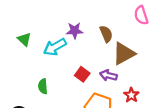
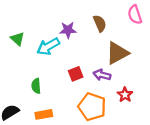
brown semicircle: (106, 34) -> (100, 23), moved
red square: (82, 74) -> (76, 74), turned 32

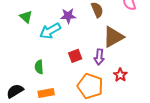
green triangle: (18, 39) -> (26, 17), moved
purple arrow: (102, 75) -> (99, 57), turned -98

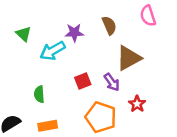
purple arrow: (99, 57) -> (112, 82), turned -42

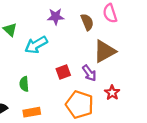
pink semicircle: (148, 16) -> (110, 13), moved
purple star: (74, 33) -> (56, 17), moved

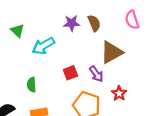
pink semicircle: (110, 13) -> (132, 20), moved
purple star: (56, 17) -> (71, 23), moved

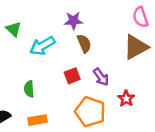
brown semicircle: (94, 23) -> (84, 43), moved
brown triangle: (111, 52) -> (136, 47), moved

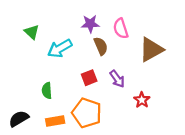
pink semicircle: (140, 17) -> (121, 28), moved
orange pentagon: (90, 112) -> (87, 113), moved

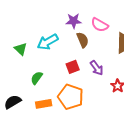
pink semicircle: (121, 28) -> (100, 25), turned -42
green triangle: (32, 32) -> (21, 49), moved
green semicircle: (47, 91) -> (37, 78), turned 40

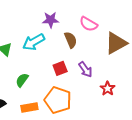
purple star: (74, 21) -> (51, 20), moved

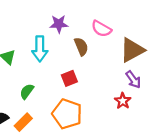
cyan arrow: (34, 42) -> (40, 49), turned -60
purple arrow: (85, 69) -> (133, 80), moved
orange rectangle: (29, 107) -> (23, 122), moved, turned -35

